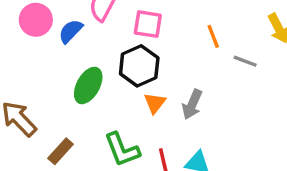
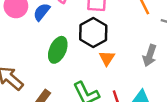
gray arrow: (192, 104) -> (150, 55), moved

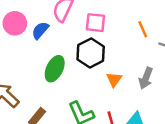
orange triangle: (107, 58) -> (114, 79), moved

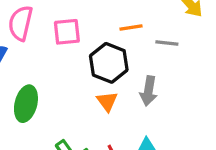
orange line: (143, 29) -> (131, 27), turned -63
black hexagon: (91, 53) -> (109, 63), moved

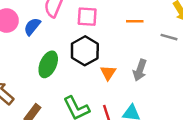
gray line: (167, 43) -> (169, 37), moved
black hexagon: (109, 63) -> (85, 51), moved

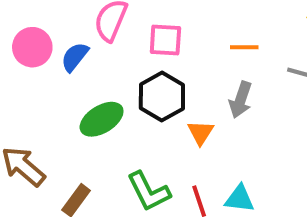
green ellipse: (48, 64) -> (102, 119), turned 35
gray arrow: (140, 70) -> (241, 100), moved

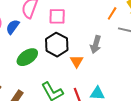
orange line: (244, 47) -> (112, 13), moved, turned -56

